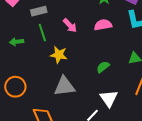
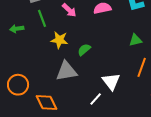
green semicircle: (103, 67) -> (84, 50), moved
orange circle: (15, 87) -> (18, 85), moved

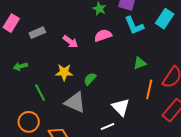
green line: (42, 18) -> (40, 93), moved
gray triangle: (66, 71) -> (75, 102), turned 40
white line: (96, 99) -> (107, 126), turned 32

